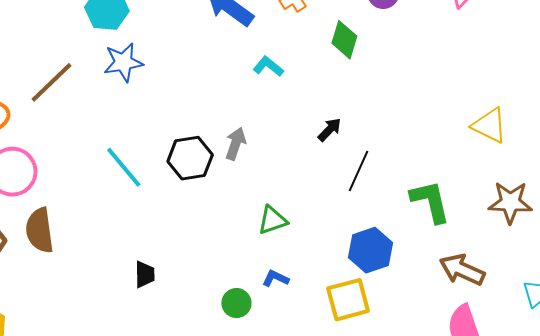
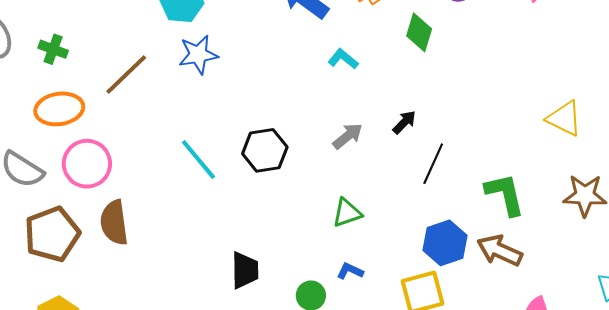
gray arrow: (236, 144) -> (348, 136), moved, turned 32
brown arrow: (462, 270) -> (500, 251), moved
black trapezoid: (145, 274) -> (245, 270), moved, size x1.4

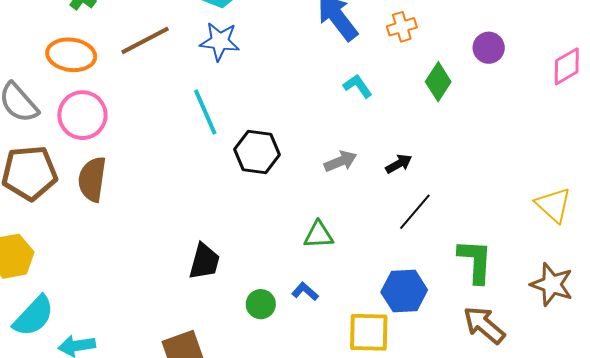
cyan line: (198, 160) -> (205, 112), moved
brown arrow: (500, 251) -> (484, 325), moved

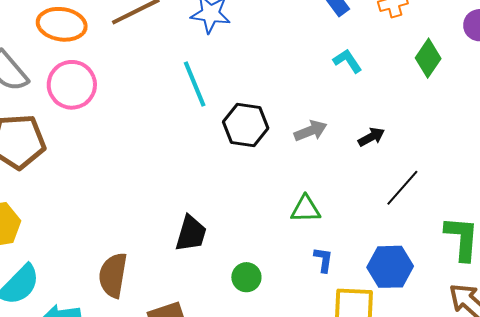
gray arrow: (340, 161) -> (311, 131), moved
black arrow: (399, 164) -> (371, 137), moved
brown semicircle: (92, 179) -> (113, 275), moved
blue L-shape: (305, 292) -> (323, 260), moved, turned 56

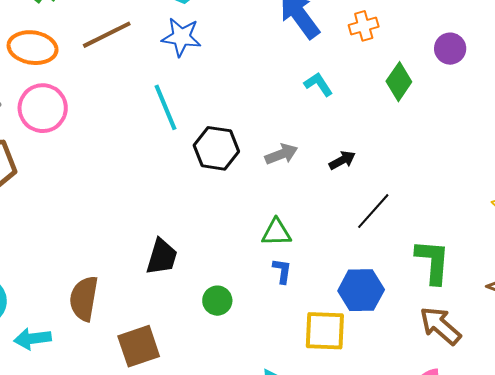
blue L-shape: (323, 260) -> (282, 271), moved

